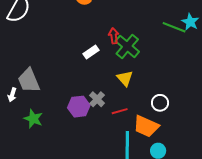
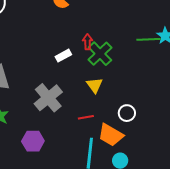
green line: (174, 27) -> (148, 39), turned -30
gray cross: (97, 99) -> (48, 98), moved, size x1.8
purple hexagon: (79, 107) -> (33, 141), moved

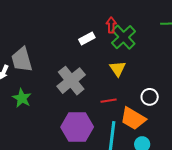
purple hexagon: (33, 141) -> (77, 127), moved, size x1.4

